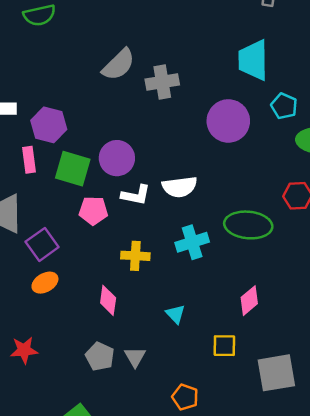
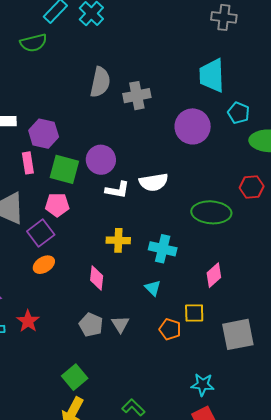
gray semicircle: (119, 65) -> (100, 82), turned -32
pink pentagon: (93, 211) -> (57, 205), moved
cyan cross: (192, 242) -> (163, 249), moved, turned 32
red star: (24, 350) -> (28, 321), turned -30
orange pentagon: (185, 397) -> (170, 329), moved

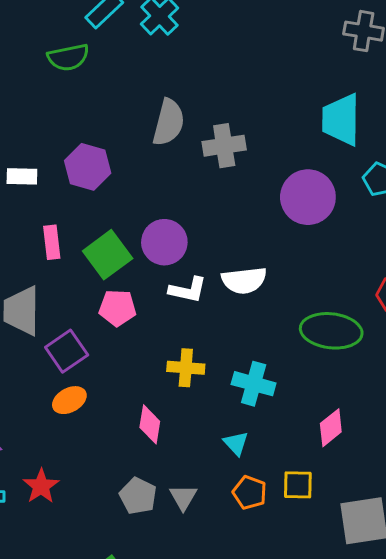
purple hexagon: (44, 134) -> (88, 167), moved
green square: (64, 169) -> (108, 255), turned 36
pink pentagon: (57, 205) -> (117, 308), moved
orange pentagon: (170, 329) -> (250, 493), moved

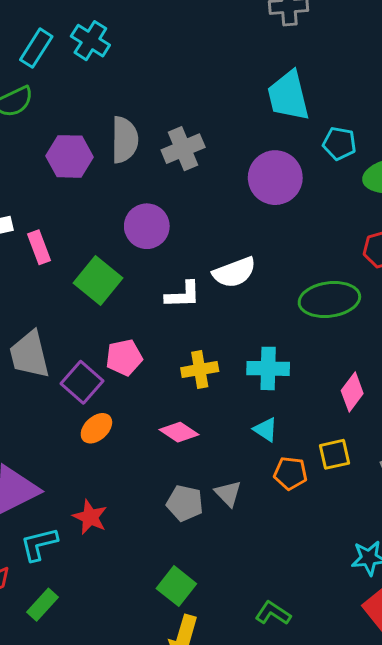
purple hexagon: (88, 167) -> (70, 156), moved
pink rectangle: (52, 242) -> (39, 247), moved
purple circle: (164, 242) -> (147, 226), moved
pink pentagon: (117, 308) -> (124, 357), moved
pink diamond: (150, 424) -> (179, 432), turned -51

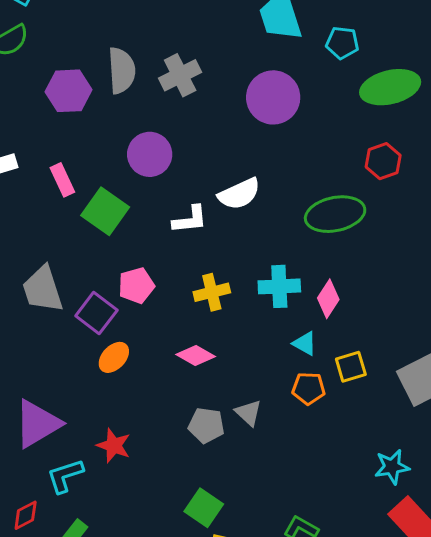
cyan pentagon: (339, 143) -> (342, 43), moved
pink rectangle: (39, 247) -> (62, 180), moved
pink diamond: (352, 392) -> (328, 299), moved
cyan triangle: (266, 430) -> (305, 343), moved

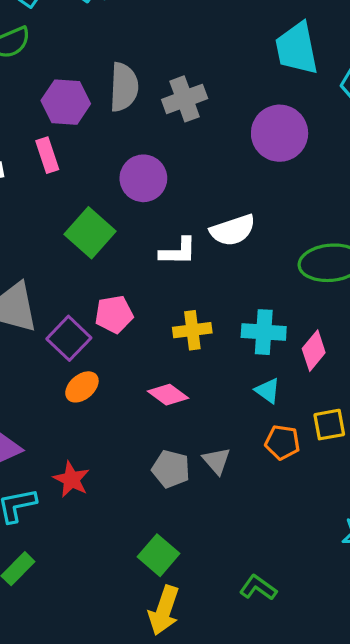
pink rectangle: (62, 180) -> (47, 155), moved
cyan triangle: (305, 343) -> (268, 391), moved

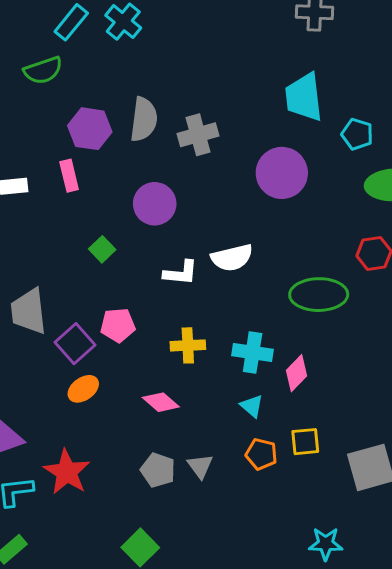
green square: (90, 233) -> (102, 249), size x0.6
red star: (71, 479) -> (67, 472), size x1.4

